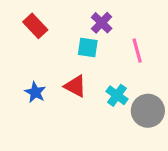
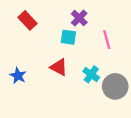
blue star: (35, 92) -> (18, 76), moved

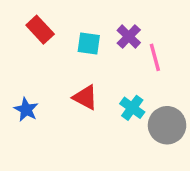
purple cross: (79, 18) -> (129, 37), moved
cyan square: (68, 37) -> (89, 43), moved

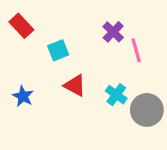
red rectangle: (40, 30) -> (21, 26), moved
cyan square: (89, 43) -> (58, 50), moved, turned -30

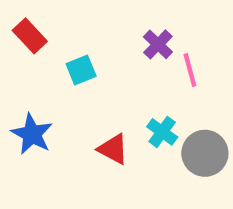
red triangle: (75, 85) -> (113, 149), moved
blue star: (23, 96) -> (32, 134), size x1.4

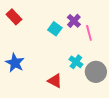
cyan square: (81, 70) -> (55, 29), moved, turned -32
red triangle: (113, 149) -> (55, 81), moved

